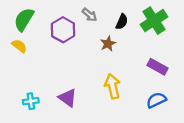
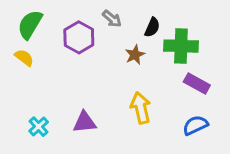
green cross: (154, 21) -> (181, 46), moved, turned 35
purple triangle: (68, 98) -> (85, 122), turned -42
cyan cross: (31, 101) -> (39, 127), turned -35

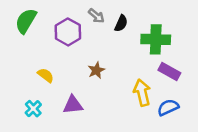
black semicircle: (152, 27) -> (121, 23), moved
brown star: (135, 55) -> (96, 70), moved
yellow semicircle: (24, 58) -> (46, 75), moved
yellow arrow: (141, 108) -> (142, 93), moved

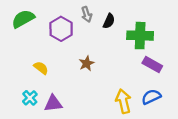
gray arrow: (96, 16) -> (87, 14), turned 32
green semicircle: (26, 21) -> (23, 19), turned 30
yellow arrow: (142, 93) -> (123, 101), moved
purple triangle: (73, 105) -> (53, 103), moved

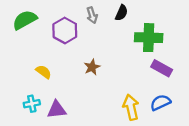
black semicircle: (109, 21) -> (121, 13), moved
cyan cross: (30, 98) -> (32, 104), turned 32

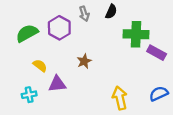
green semicircle: (25, 20) -> (27, 33), moved
purple rectangle: (162, 68) -> (157, 53), moved
blue semicircle: (160, 103) -> (159, 94), moved
purple triangle: (57, 110) -> (57, 84), moved

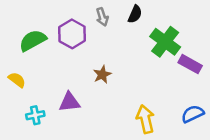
green cross: (136, 34) -> (165, 42), turned 35
yellow semicircle: (40, 66) -> (17, 80), moved

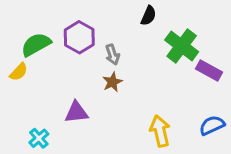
gray arrow: (102, 17) -> (112, 55), moved
yellow semicircle: (17, 80) -> (19, 72), moved, turned 96
cyan cross: (35, 115) -> (39, 138), moved, turned -30

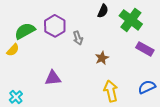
green cross: (182, 46) -> (131, 20), moved
brown star: (112, 82) -> (102, 58), moved
cyan cross: (39, 138) -> (16, 97), moved

